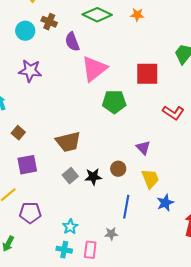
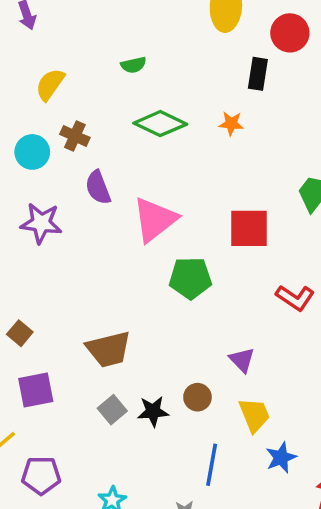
purple semicircle: (72, 42) -> (98, 188), moved

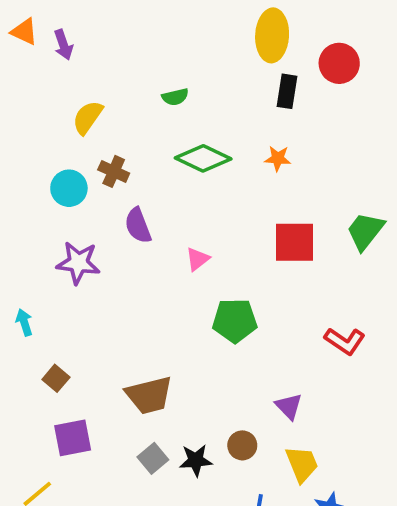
black rectangle: (258, 74) -> (287, 91), moved
pink triangle: (155, 219) -> (198, 259), size x0.5
red square: (249, 228) -> (294, 242), moved

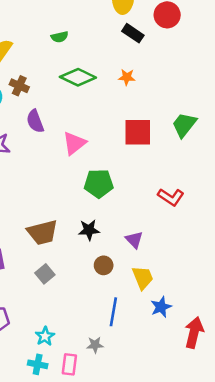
black rectangle: (287, 91) -> (133, 33), turned -65
pink triangle: (198, 259) -> (74, 143), size x1.5
black star: (196, 460) -> (89, 230), moved

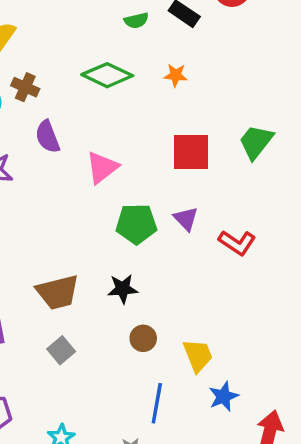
green semicircle: (60, 37) -> (136, 21), moved
purple triangle: (134, 240) -> (186, 219), moved

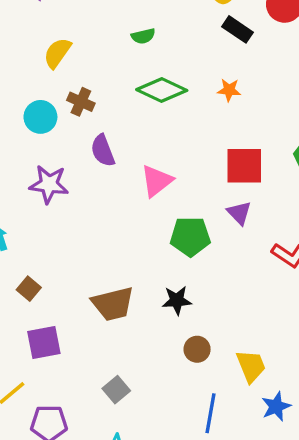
green semicircle: (136, 21) -> (143, 36), moved
purple triangle: (186, 219) -> (239, 213), moved
gray square: (61, 350) -> (116, 390), moved

